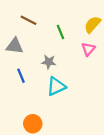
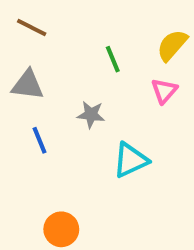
brown line: (28, 20) -> (32, 27), moved
cyan triangle: (56, 86) -> (131, 160), moved

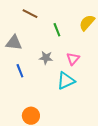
brown line: (32, 27) -> (30, 14), moved
pink triangle: (164, 91) -> (73, 59), moved

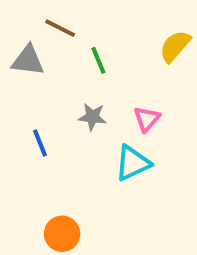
green line: (57, 30) -> (98, 60), moved
gray triangle: (14, 43) -> (28, 60), moved

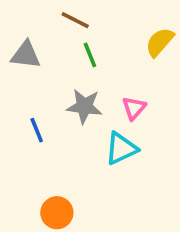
brown line: (60, 28) -> (75, 20), moved
gray star: (92, 117) -> (84, 106), size x1.4

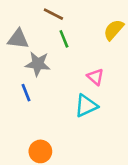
gray star: (84, 106) -> (38, 64), moved
pink triangle: (134, 108) -> (95, 77), turned -30

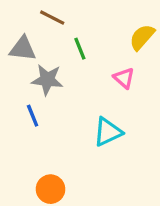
brown line: (53, 14) -> (52, 18), moved
pink triangle: (95, 77) -> (124, 78), moved

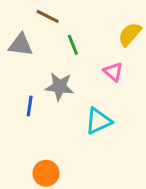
gray star: (47, 80) -> (59, 87), moved
blue line: (33, 116) -> (30, 106), turned 30

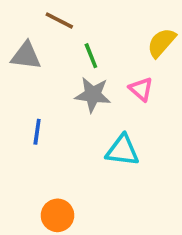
gray star: (59, 87) -> (93, 95), moved
cyan triangle: (98, 121) -> (122, 150), turned 32

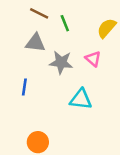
gray triangle: (26, 56) -> (35, 43), moved
green line: (91, 56) -> (65, 23), moved

